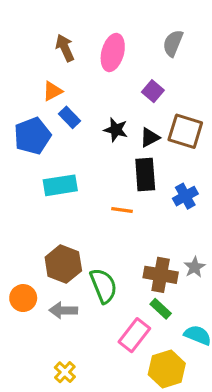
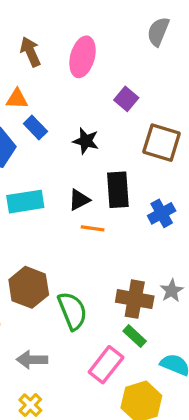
gray semicircle: (173, 43) -> (158, 32), moved
orange triangle: (53, 91) -> (17, 99), turned 30
black triangle: (150, 137) -> (79, 200), moved
gray arrow: (63, 310) -> (32, 360), moved

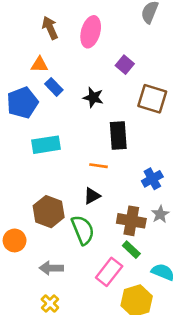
black triangle: (79, 200) -> (92, 196), moved
blue cross: (162, 213) -> (152, 179), moved

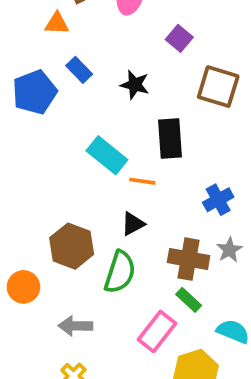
orange triangle: (39, 65) -> (57, 24), moved
cyan rectangle: (46, 145) -> (107, 155), moved, turned 48
green semicircle: (83, 230) -> (120, 272), turned 40

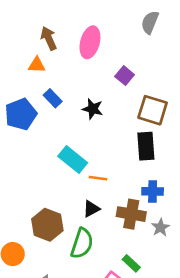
black rectangle: (170, 139) -> (146, 146), moved
blue cross: (218, 200) -> (153, 191), turned 30
brown cross: (189, 259) -> (131, 214), moved

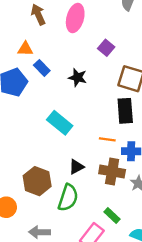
orange triangle: (37, 65) -> (25, 49), moved
orange line: (98, 178) -> (107, 139), moved

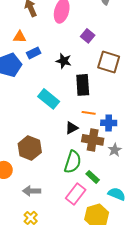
blue rectangle: (42, 68) -> (34, 53), turned -72
black rectangle: (125, 111) -> (83, 85), moved
black triangle: (76, 167) -> (72, 128), moved
green semicircle: (68, 198) -> (73, 162), moved

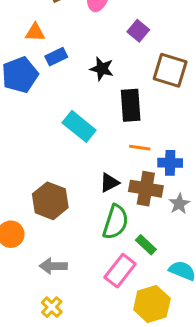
black triangle: (72, 128) -> (109, 183), moved

